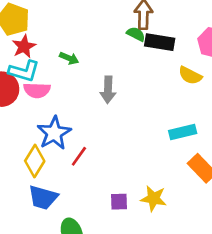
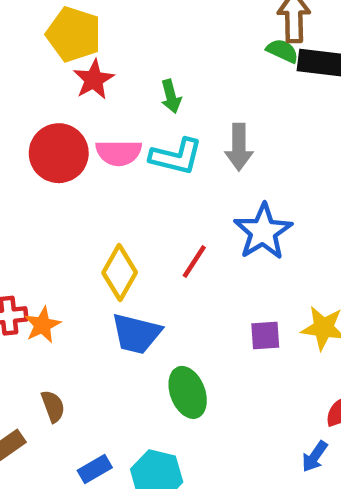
green arrow: (69, 58) -> (171, 96), turned 54
cyan L-shape: (24, 71) -> (176, 157), moved
blue star: (54, 133) -> (263, 232), moved

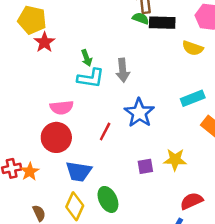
green arrow: (171, 96) -> (87, 58), moved
red circle: (59, 153) -> (56, 137), moved
pink semicircle: (119, 153) -> (62, 107), moved
yellow diamond: (120, 273) -> (75, 206), moved

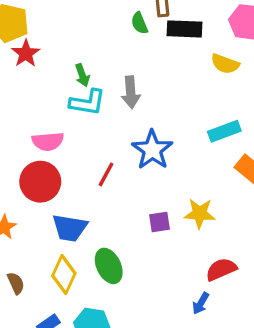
green semicircle: (141, 18) -> (139, 23), moved, turned -133

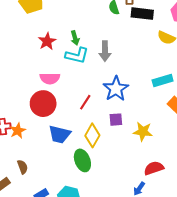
red star: (26, 53) -> (47, 41), moved
purple square: (160, 222) -> (116, 120), moved
yellow diamond: (64, 274) -> (92, 135), moved

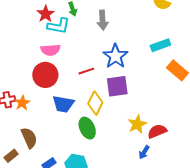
cyan L-shape: (77, 55) -> (59, 26), moved
red line: (85, 102) -> (86, 71), turned 42
purple square: (116, 120) -> (117, 86), size x1.6
yellow star: (143, 132) -> (137, 124), moved, turned -30
brown semicircle: (23, 167) -> (29, 138), size x1.5

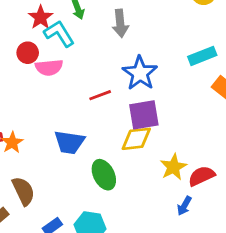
cyan L-shape: (59, 26) -> (59, 34), turned -130
red circle: (45, 75) -> (28, 53), moved, size x0.6
yellow diamond: (95, 103) -> (136, 139), moved, turned 60

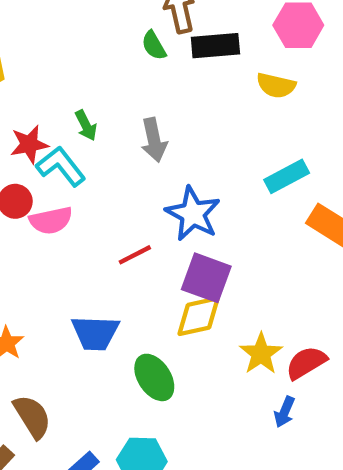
red star: (41, 17) -> (29, 144), turned 30
purple square: (144, 115) -> (206, 278), turned 36

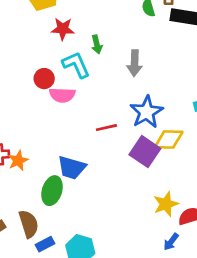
red star: (29, 144) -> (63, 29), moved
yellow diamond: (198, 316) -> (169, 140), moved
green ellipse: (154, 377) -> (52, 191), moved, turned 36
brown semicircle: (32, 417) -> (29, 224), moved

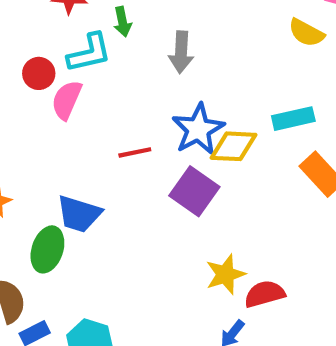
cyan L-shape: (76, 65) -> (89, 53), turned 100
pink semicircle: (62, 95) -> (67, 100), turned 110
yellow diamond: (169, 140) -> (233, 146), moved

